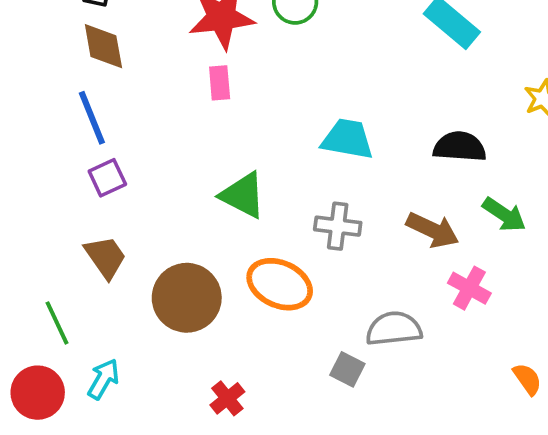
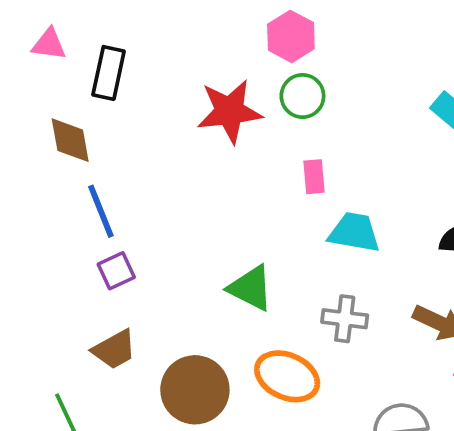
brown diamond: (103, 46) -> (70, 140), moved
pink rectangle: (220, 83) -> (314, 177), moved
brown trapezoid: (105, 257) -> (114, 349), turned 96

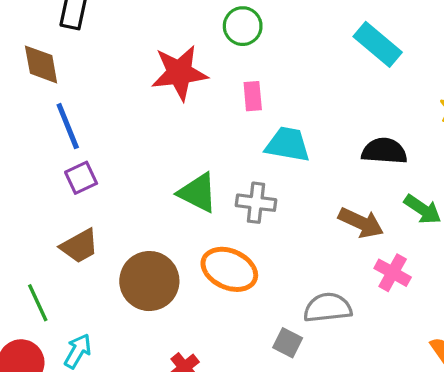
red star: (230, 111) -> (179, 73), moved
gray cross: (345, 319) -> (256, 203), moved

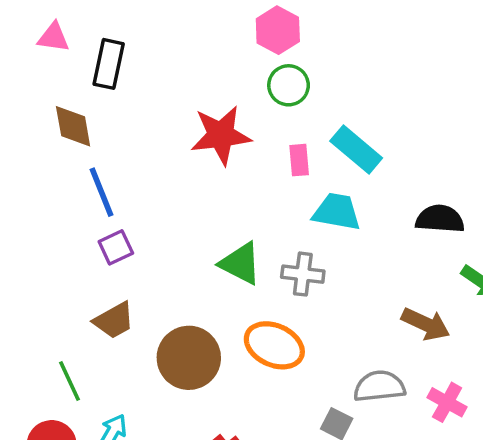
cyan rectangle: (378, 44) -> (356, 149), moved
brown arrow: (361, 223) -> (426, 324), moved
pink cross: (393, 273) -> (447, 402), moved

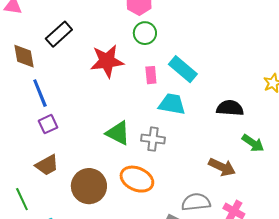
black rectangle: (109, 64) -> (59, 34), moved, turned 36

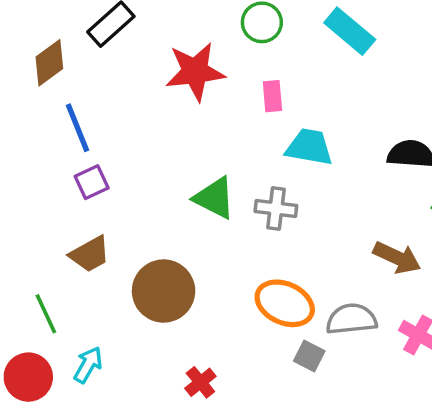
brown diamond: (24, 56) -> (49, 63), turned 64
cyan rectangle: (183, 69) -> (350, 31), moved
orange ellipse: (137, 179) -> (285, 303), moved

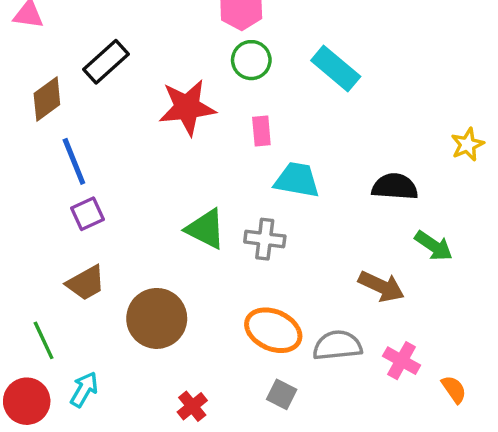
gray square: (309, 356) -> (282, 394), moved

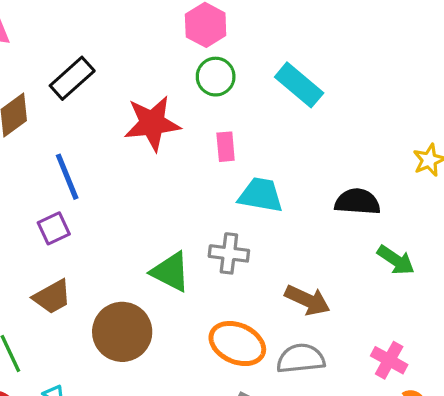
blue line: (74, 161) -> (67, 177), moved
green triangle: (206, 229) -> (171, 272), moved
brown arrow: (381, 286) -> (307, 300), moved
pink cross: (402, 361) -> (389, 360), moved

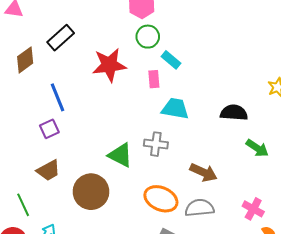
cyan rectangle: (299, 85) -> (171, 60), moved, size x0.7

